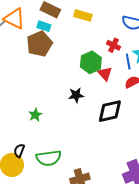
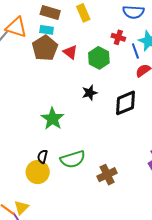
yellow rectangle: (83, 15) -> (83, 13), turned 60
red triangle: (105, 74) -> (70, 52), moved
green star: (35, 115) -> (53, 119), size x1.6

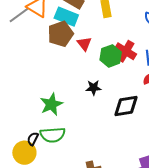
cyan rectangle: (47, 30) -> (66, 17), size x1.6
red cross: (118, 37) -> (126, 51), moved, size x1.5
green semicircle: (73, 159) -> (53, 135), moved

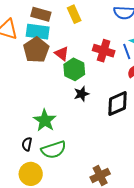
green hexagon: (111, 56) -> (74, 69), moved
black semicircle: (33, 139) -> (27, 144), moved

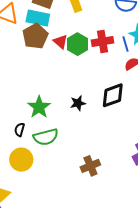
red cross: (104, 51) -> (102, 42), turned -30
green hexagon: (74, 69) -> (77, 44), moved
black star: (81, 94) -> (78, 103), moved

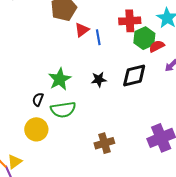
red triangle: (60, 42) -> (82, 30), moved, turned 35
green hexagon: (77, 44) -> (144, 38), moved
blue line: (125, 44) -> (98, 37), moved

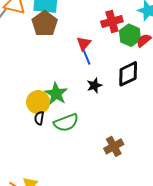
red triangle: (82, 30) -> (84, 43), moved
blue line: (98, 37) -> (87, 57), moved
yellow circle: (36, 129) -> (38, 102), moved

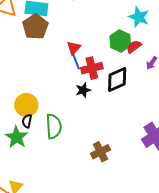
red cross: (112, 21) -> (92, 68), moved
green star: (56, 94) -> (17, 137), moved
green semicircle: (66, 123) -> (54, 126), turned -75

